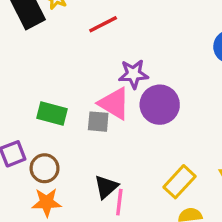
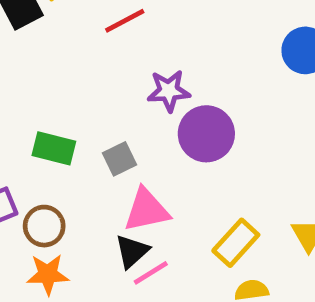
pink triangle: (114, 103) -> (147, 210), moved, turned -42
gray square: (98, 122) -> (120, 159), turned -30
pink line: (119, 202) -> (151, 273), turned 52

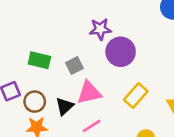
yellow rectangle: (236, 243) -> (136, 95), moved
black triangle: (132, 251) -> (65, 106), moved

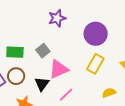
purple circle: (121, 52) -> (96, 34), moved
brown circle: (35, 102) -> (16, 76), moved

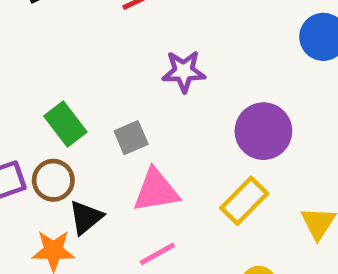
green rectangle: (15, 52) -> (65, 124), turned 36
black triangle: (42, 84) -> (86, 217), moved

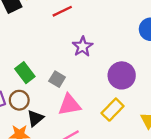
purple star: (184, 71) -> (83, 47), turned -30
gray square: (131, 138) -> (57, 79), turned -35

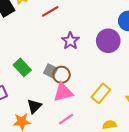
purple circle: (122, 75) -> (108, 41), moved
brown circle: (19, 100) -> (61, 75), moved

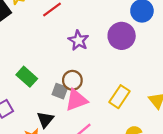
gray square: (51, 71) -> (60, 91), moved

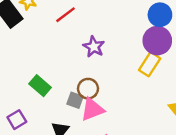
purple circle: (122, 36) -> (157, 41), moved
yellow rectangle: (120, 97) -> (150, 64), moved

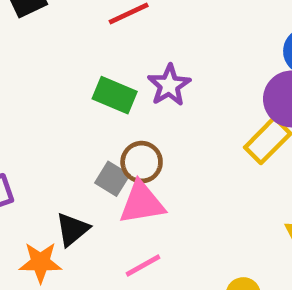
green rectangle: (40, 86) -> (115, 95), moved, turned -30

